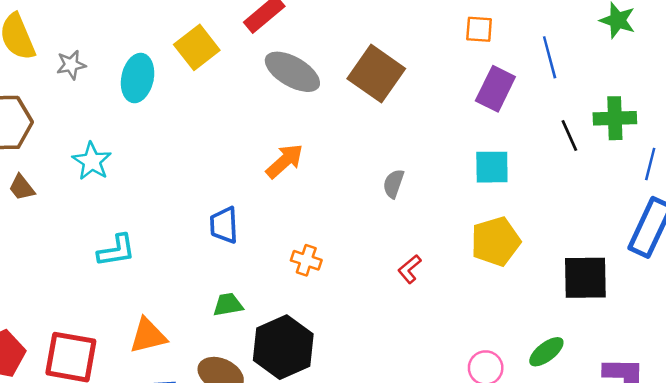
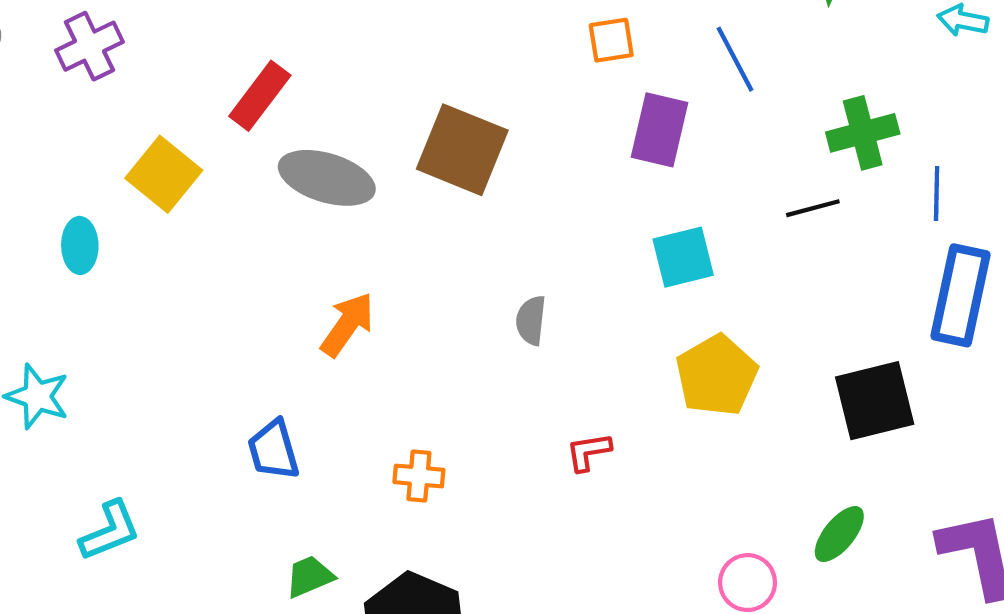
cyan ellipse: (138, 78) -> (80, 245), size x0.7
black line: (569, 136) -> (813, 208), moved, turned -68
red L-shape: (410, 269) -> (589, 452), turned 44

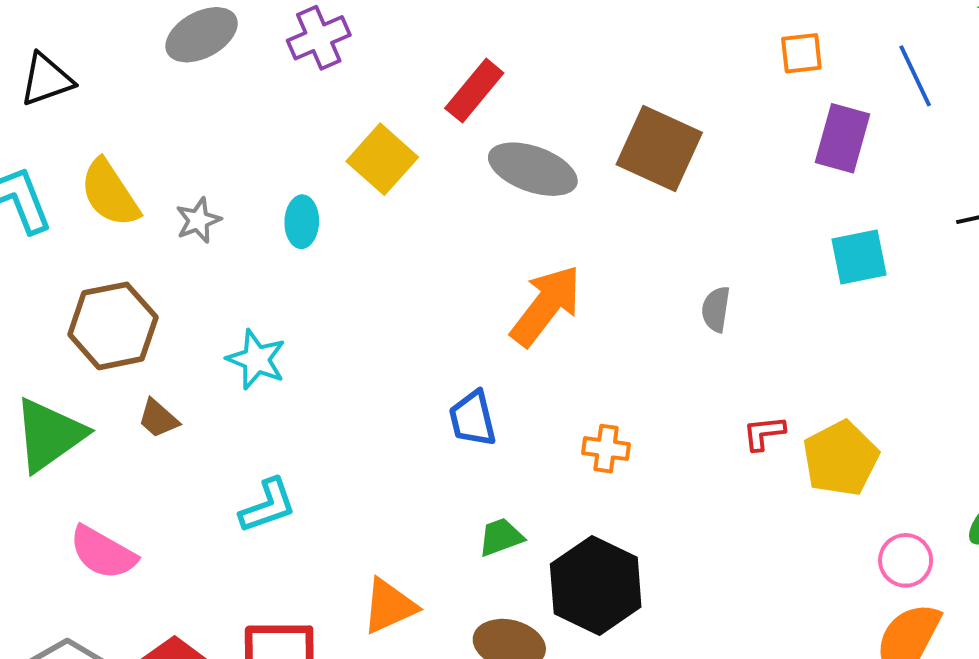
orange arrow: (347, 324) -> (546, 306), size x1.4
yellow pentagon: (716, 375) -> (841, 458), moved
cyan L-shape: (110, 531) -> (268, 506), moved

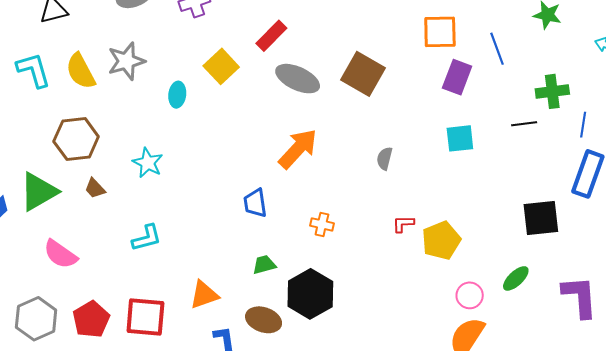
orange square: (801, 53) -> (440, 32), size x1.6
gray star: (198, 220) -> (126, 61), moved, size x1.6

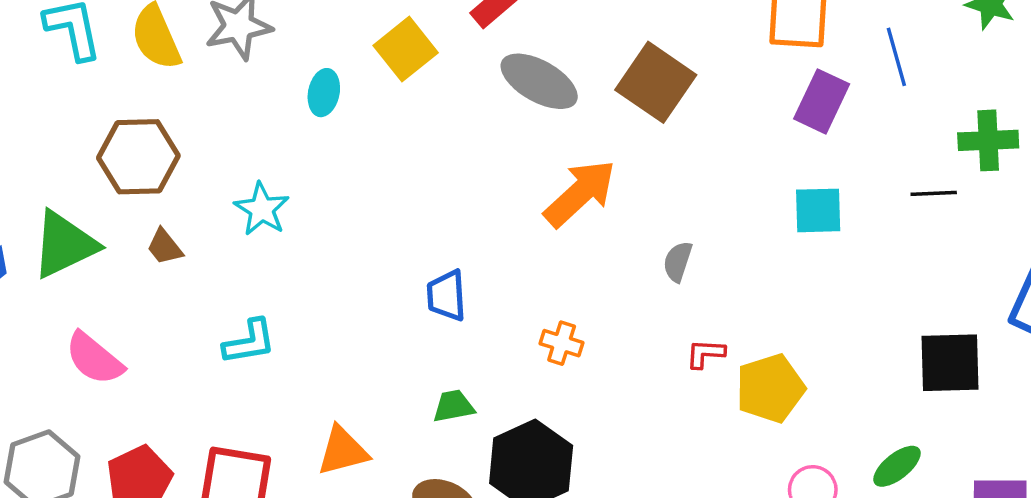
orange arrow: (298, 149) -> (580, 193), moved
gray semicircle: (384, 158) -> (678, 262), moved

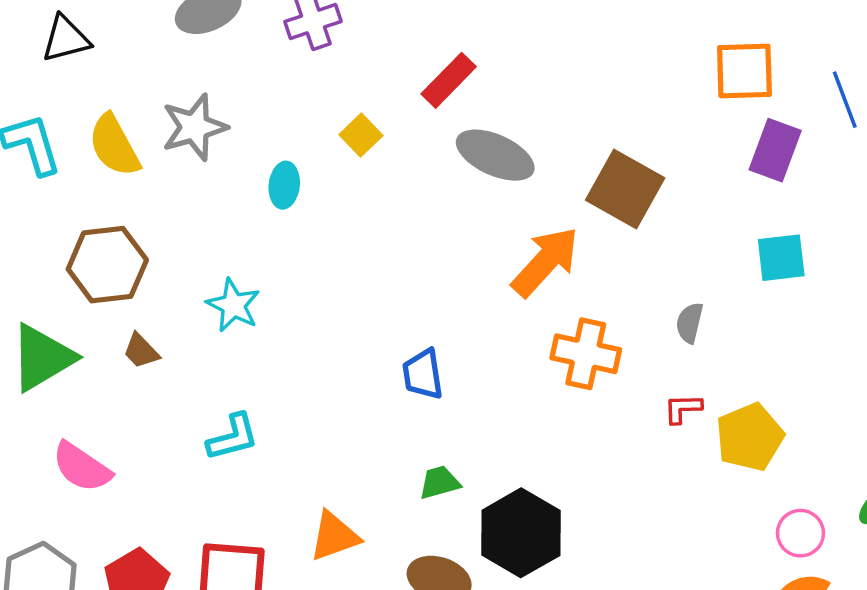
yellow square: (406, 49) -> (361, 135), size x0.7
brown square: (656, 82) -> (625, 189), moved
gray semicircle: (678, 262) -> (690, 323), moved
orange cross: (562, 343) -> (586, 354), moved, size x1.6

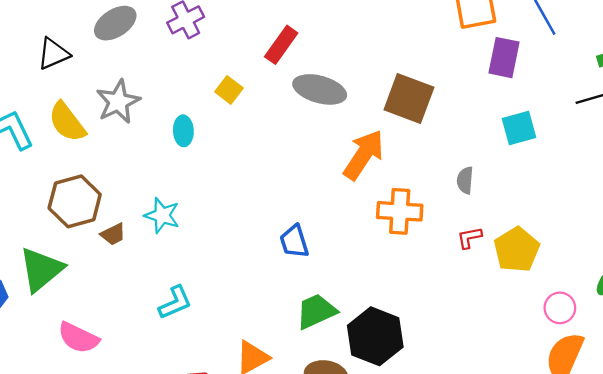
black triangle: (66, 39) -> (53, 54), moved
brown trapezoid: (141, 351) -> (113, 234), moved, turned -64
green trapezoid: (439, 482) -> (316, 311), size x1.5

